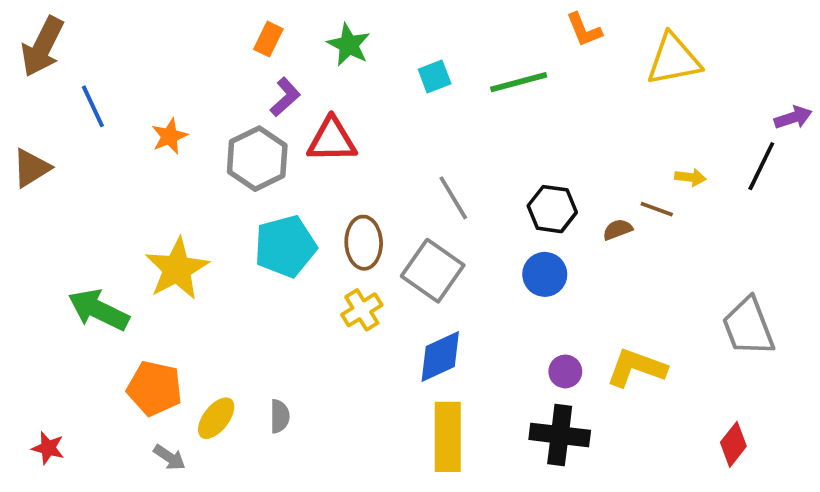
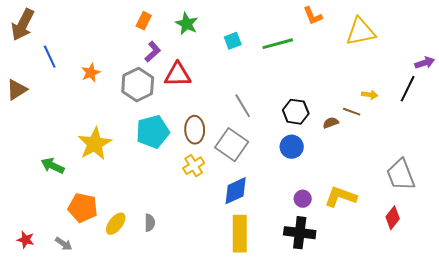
green arrow: (98, 310) -> (53, 166), size x0.7
red diamond: (733, 444) -> (393, 218), moved
gray arrow: (169, 457) -> (64, 244), moved

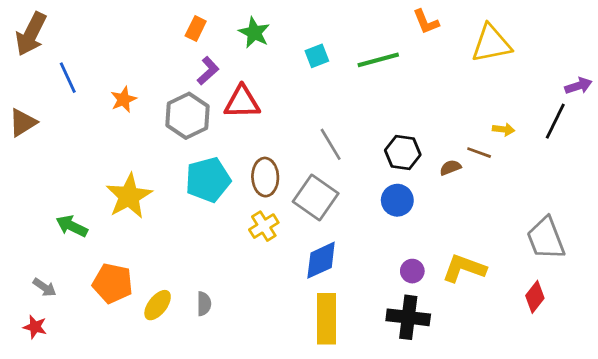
gray arrow: (64, 244) -> (45, 287), moved

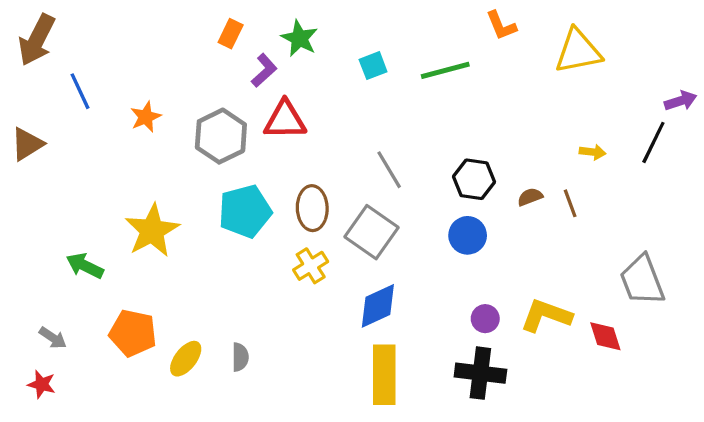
purple L-shape: (208, 71) -> (264, 70), moved
brown line: (479, 153) -> (570, 203), moved, turned 50
red diamond: (535, 297) -> (605, 336), moved, turned -56

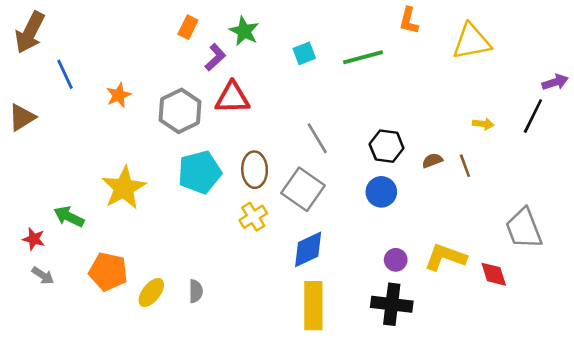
orange L-shape: (501, 26) -> (409, 21), turned 36
red star: (42, 384) -> (34, 239), moved

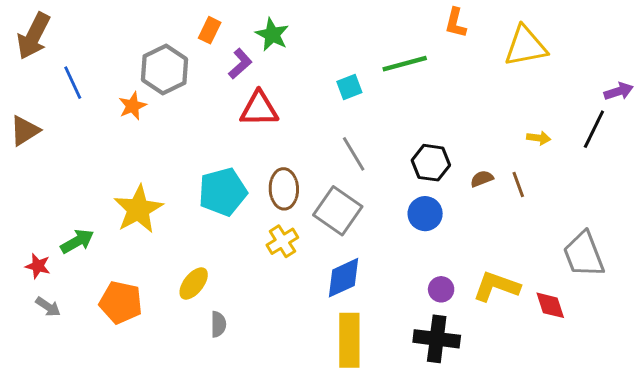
cyan square: (304, 53) -> (349, 87), moved
gray hexagon: (180, 111) -> (164, 70), moved
green arrow: (69, 217) -> (77, 241), turned 124
yellow ellipse: (151, 292) -> (194, 284), moved

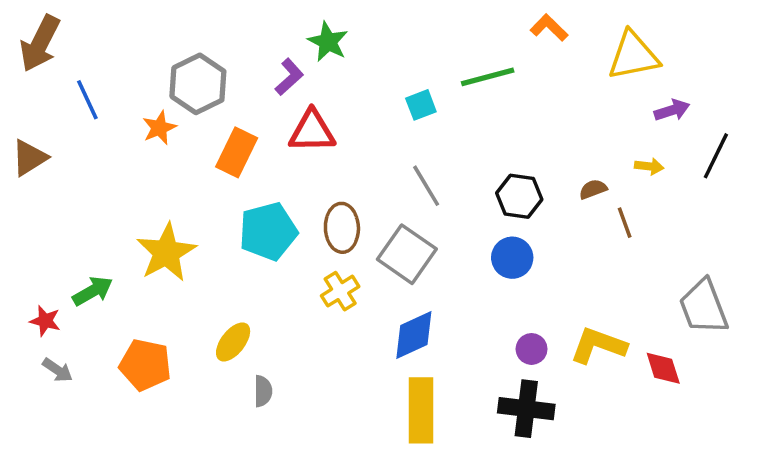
orange L-shape: (456, 23) -> (549, 28), turned 120
orange rectangle: (210, 30) -> (237, 152), moved, size x1.5
purple arrow: (619, 91) -> (672, 110), moved
brown semicircle: (482, 179) -> (593, 189), moved

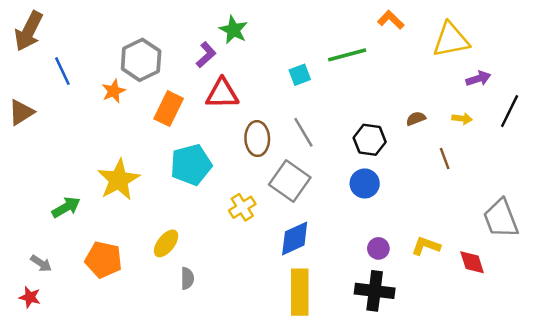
brown semicircle: (593, 189) -> (416, 119), moved
brown ellipse: (342, 228) -> (257, 139), moved
red star: (45, 321) -> (30, 297), moved
yellow L-shape: (598, 345) -> (426, 246), size x0.7

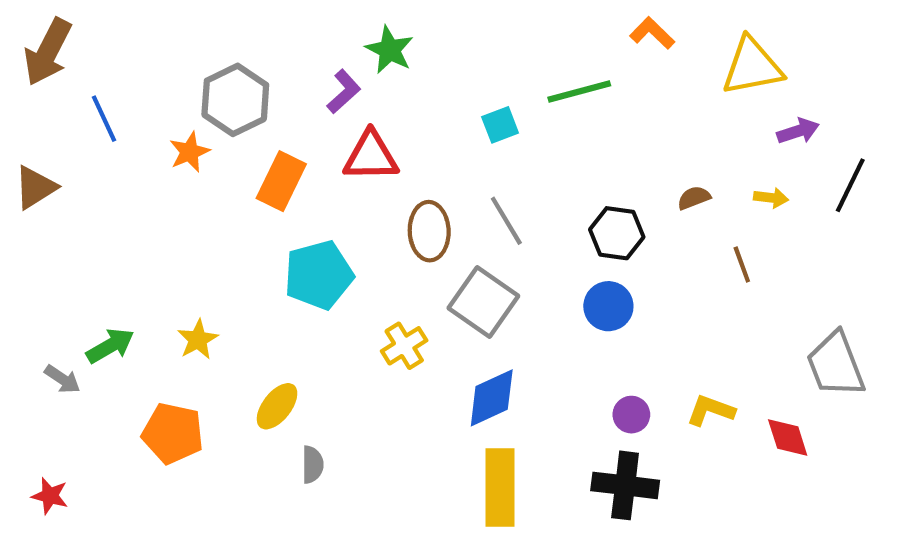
yellow star: (119, 180) -> (198, 340), moved, size x0.6
gray arrow: (41, 263) -> (62, 379), moved

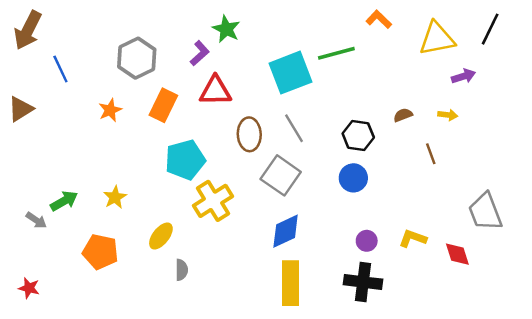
cyan square: (500, 125) -> (290, 73), size x2.0
orange star: (189, 152) -> (110, 110), moved
black line: (850, 185) -> (490, 29), moved
yellow cross: (404, 346) -> (213, 201), moved, size x1.5

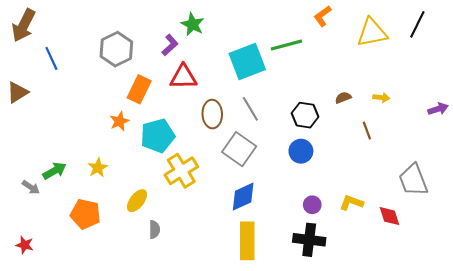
orange L-shape: (379, 19) -> (323, 16), turned -80
purple arrow: (463, 76) -> (438, 109), moved
orange star: (110, 110) -> (119, 121), moved

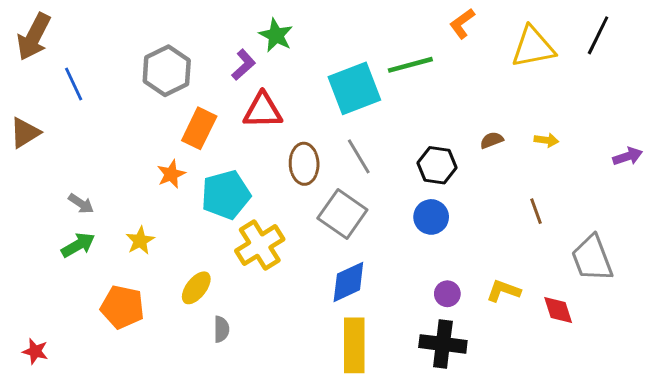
brown line: (367, 131) -> (536, 211), moved
gray arrow: (31, 187) -> (81, 204), moved

